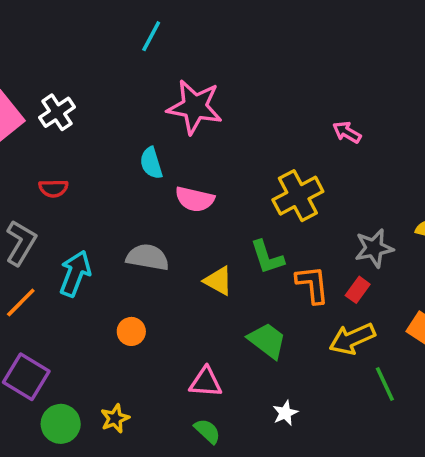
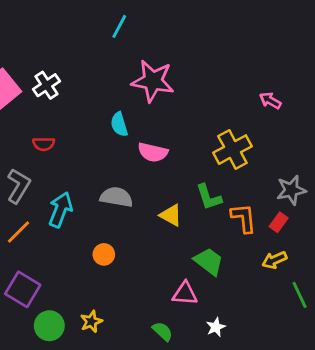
yellow arrow: (352, 339) -> (274, 260), size x0.7
pink triangle: (206, 382) -> (185, 294), moved
white star: (285, 413) -> (216, 327), moved

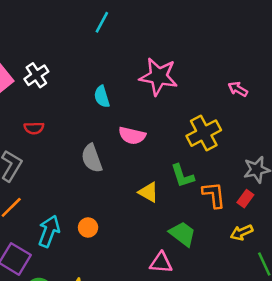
pink star: (153, 81) -> (158, 76), moved
cyan semicircle: (119, 124) -> (102, 97), moved
gray semicircle: (116, 197) -> (92, 158), moved, turned -120
cyan arrow: (60, 210) -> (49, 231), moved

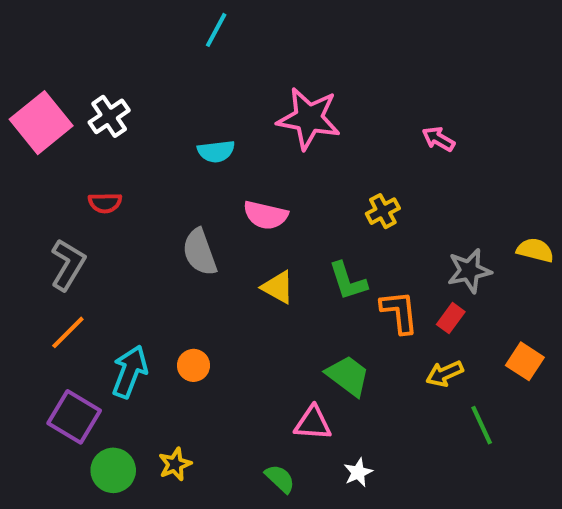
cyan semicircle: (102, 97) -> (216, 151), turned -80
yellow cross: (204, 133) -> (383, 211), size x0.6
yellow triangle: (148, 192) -> (278, 287), moved

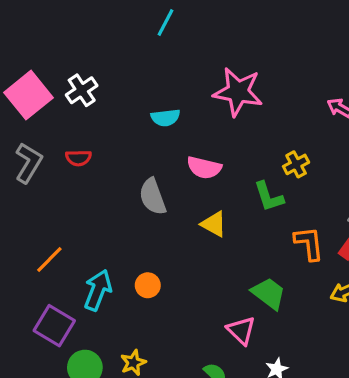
gray L-shape: (68, 265) -> (28, 163), moved
green L-shape: (348, 281) -> (269, 197), moved
pink triangle: (313, 423) -> (241, 330), turned 40

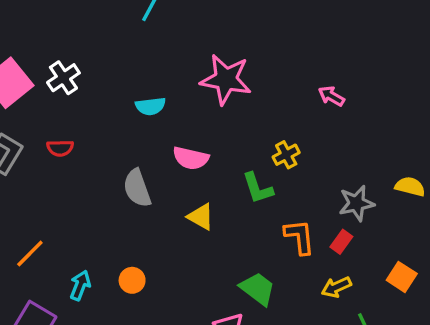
cyan arrow: (98, 290) -> (80, 285), size x0.7

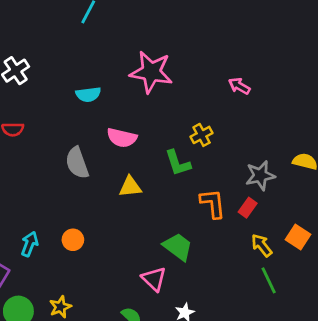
yellow triangle: (201, 217) -> (130, 187), turned -35
yellow arrow: (336, 287) -> (262, 245), moved, turned 75

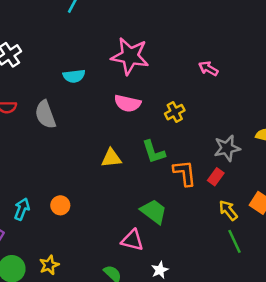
pink semicircle: (122, 138) -> (127, 103), moved
gray semicircle: (77, 163) -> (45, 115), moved
green L-shape: (178, 163) -> (154, 152), moved
pink triangle: (154, 279) -> (132, 240), turned -30

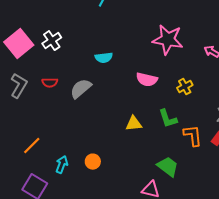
pink star: (130, 56) -> (168, 40), moved
gray semicircle: (45, 115) -> (81, 89), turned 70

